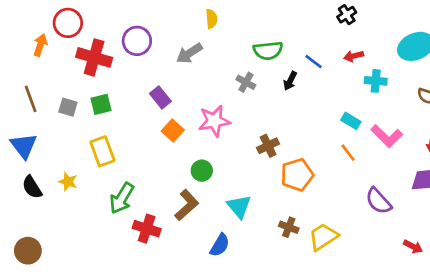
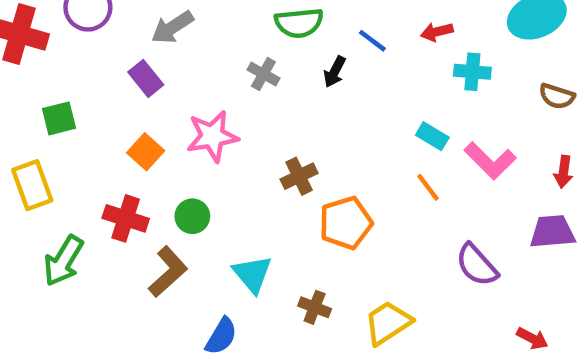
purple rectangle: (160, 97) -> (146, 78), moved
green square: (101, 104) -> (59, 118), moved
brown cross: (289, 227) -> (315, 307), moved
red cross: (147, 229) -> (126, 218), moved

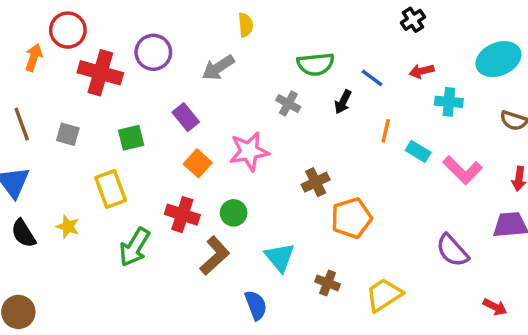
purple rectangle: (146, 78) -> (186, 117), moved
orange line: (428, 187) -> (386, 131), moved, turned 50
blue semicircle: (221, 336) -> (256, 305), turned -52

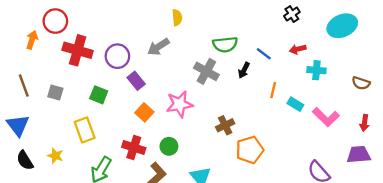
purple circle: (153, 52) -> (117, 56), moved
cyan ellipse: (498, 59) -> (342, 26), moved
gray cross: (288, 104) -> (206, 71), size x1.5
green square: (131, 138) -> (99, 95), turned 36

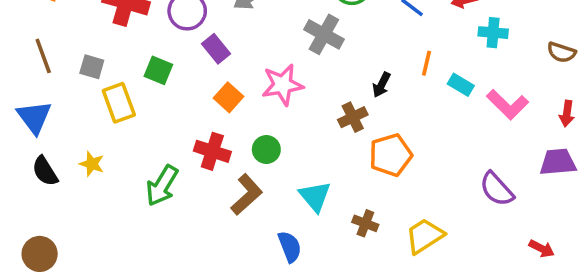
black arrow: (244, 70) -> (382, 85), moved
yellow rectangle: (85, 130) -> (119, 103), moved

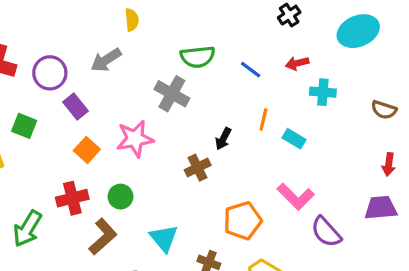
pink L-shape: (507, 105) -> (296, 197), moved
red cross: (212, 151) -> (72, 198), turned -32
orange pentagon: (390, 155) -> (243, 221), moved

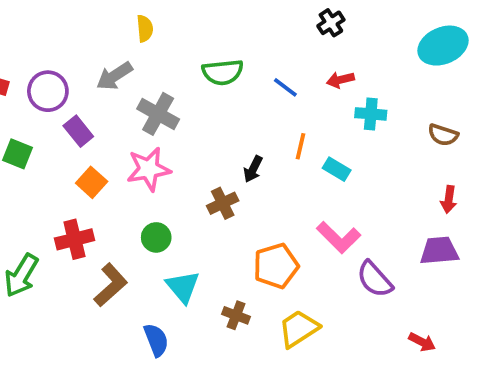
cyan ellipse: (358, 31) -> (443, 46), moved
gray cross: (172, 94) -> (158, 114), moved
green circle: (121, 197) -> (156, 237), moved

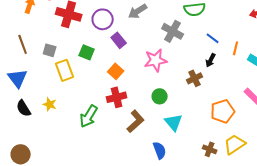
blue line: (285, 87) -> (213, 38), moved
gray cross: (158, 114) -> (173, 31), moved
orange square: (92, 182) -> (116, 71), moved
brown cross: (236, 315) -> (210, 149), moved

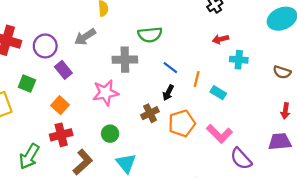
gray cross: (173, 31) -> (125, 60), turned -30
orange pentagon: (223, 111) -> (182, 123), moved

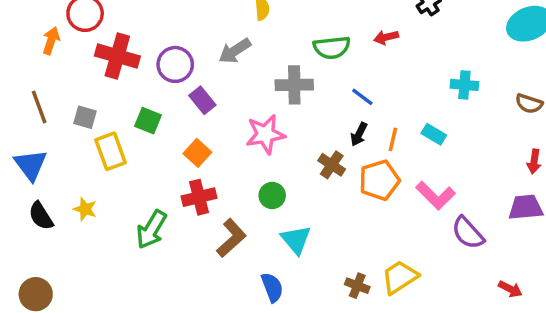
red arrow: (221, 39) -> (386, 37), moved
orange line: (197, 79) -> (393, 139), moved
brown cross: (150, 113) -> (332, 165), turned -30

